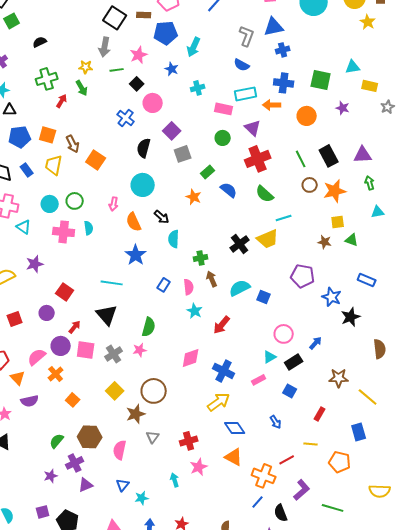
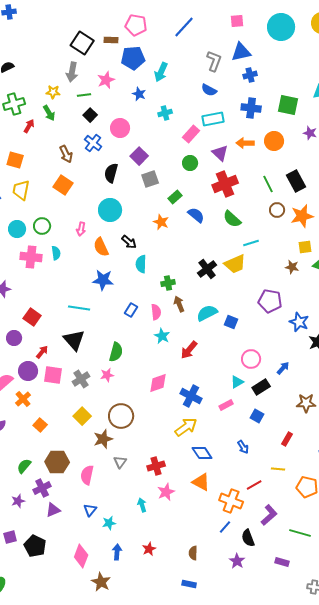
black square: (137, 84) -> (90, 115), moved
orange arrow: (272, 105) -> (245, 143), moved
pink rectangle: (224, 109) -> (191, 134), turned -60
brown arrow: (73, 144) -> (66, 154), moved
blue star: (136, 255) -> (103, 280), turned -30

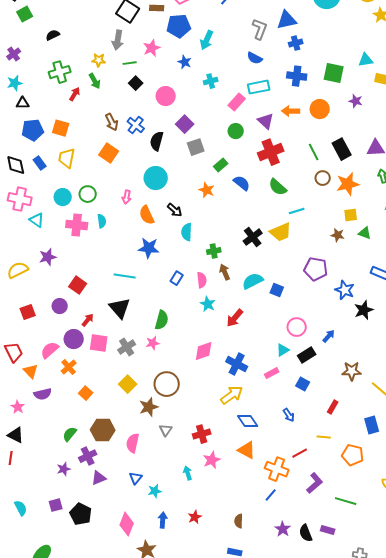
blue cross: (93, 143) -> (136, 125), moved
black semicircle: (248, 538) -> (306, 533), moved

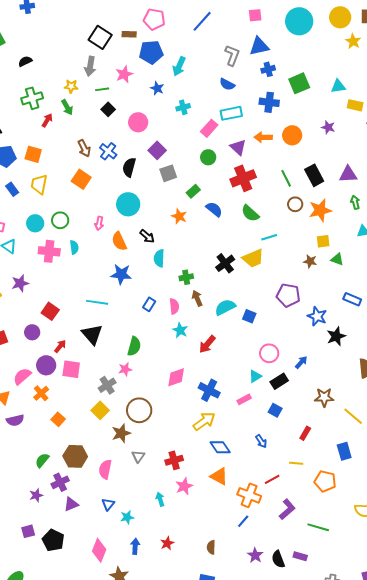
green square: (334, 73) -> (299, 83), moved, turned -35
gray cross: (127, 347) -> (107, 385), moved

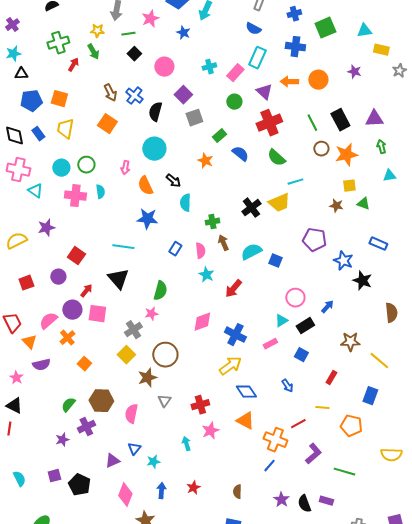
cyan cross: (183, 107) -> (209, 67), moved
cyan rectangle: (231, 113) -> (257, 58), turned -55
black star: (336, 336) -> (362, 281), turned -30
blue rectangle: (344, 451) -> (370, 396), turned 36
purple triangle: (71, 504) -> (112, 461), moved

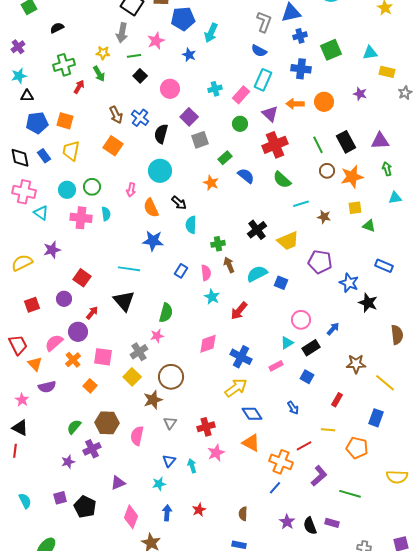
yellow trapezoid: (279, 203) -> (288, 241), moved
brown star: (336, 206) -> (324, 217), moved
pink square: (97, 314) -> (103, 357), moved
blue triangle: (134, 449) -> (169, 461), moved

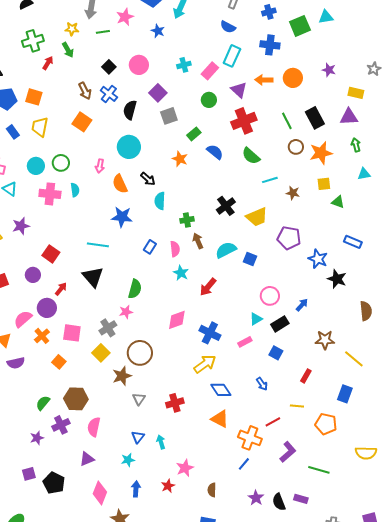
cyan triangle: (370, 53) -> (326, 17), moved
yellow rectangle: (387, 72) -> (356, 93), moved
black square: (140, 76) -> (109, 67), moved
pink semicircle: (137, 436) -> (94, 427), moved
pink star: (216, 453) -> (185, 468), moved

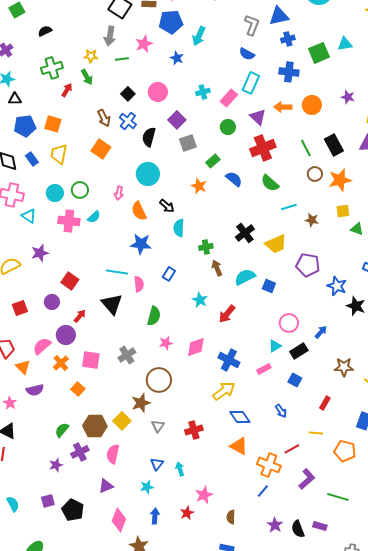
cyan semicircle: (75, 190) -> (94, 217), turned 56
pink semicircle: (175, 249) -> (139, 284), moved
pink star: (126, 312) -> (166, 343), moved
yellow square: (101, 353) -> (122, 421), moved

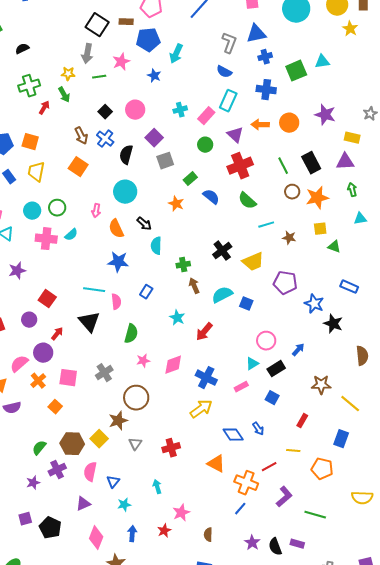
purple star: (348, 97) -> (325, 115), size x1.5
blue diamond: (240, 417) -> (233, 435), moved
blue triangle: (157, 464) -> (113, 482), moved

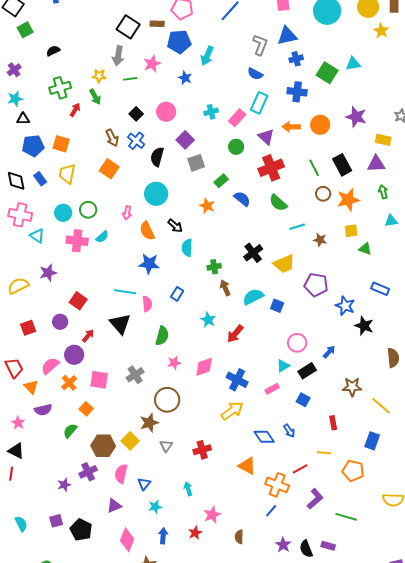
green square: (296, 71) -> (327, 73), turned -35
red rectangle: (302, 421) -> (333, 423), turned -40
green semicircle: (39, 448) -> (70, 431), moved

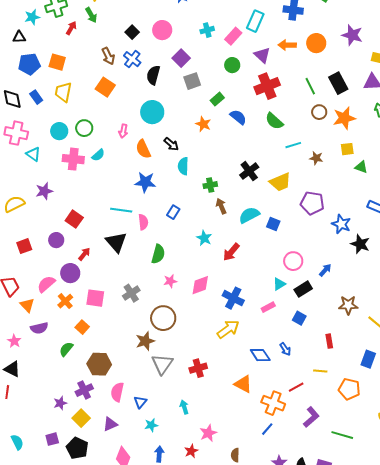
cyan star: (15, 99) -> (32, 17), moved
yellow square: (130, 441) -> (81, 418), moved
gray triangle: (166, 446) -> (162, 364), size x1.6

